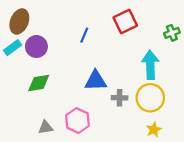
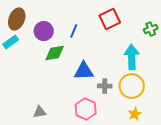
purple circle: (36, 47) -> (44, 31), moved
green diamond: (39, 83) -> (55, 53), moved
pink hexagon: (77, 121) -> (86, 109), moved

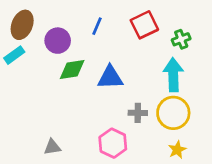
green cross: (151, 29) -> (181, 39), moved
blue line: (74, 31) -> (97, 26), moved
blue triangle: (84, 71) -> (110, 77), moved

